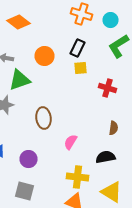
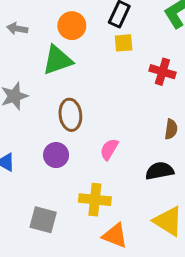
green triangle: (20, 80) -> (57, 60), moved
purple circle: (28, 159) -> (56, 155), moved
yellow cross: (78, 177) -> (95, 200), moved

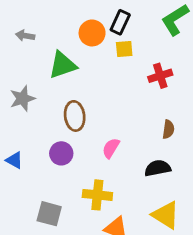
orange circle: (72, 26) -> (92, 33), moved
red cross: (162, 72) -> (160, 76), turned -35

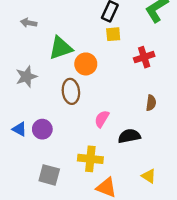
orange circle: (92, 33) -> (86, 64), moved
purple circle: (61, 153) -> (42, 129), moved
black semicircle: (158, 168) -> (129, 136), moved
yellow triangle: (166, 215) -> (149, 176), size x0.6

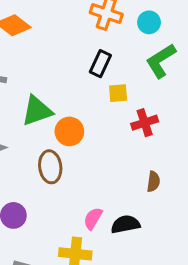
yellow square: (113, 34) -> (118, 93), moved
pink semicircle: (102, 119) -> (93, 218), moved

